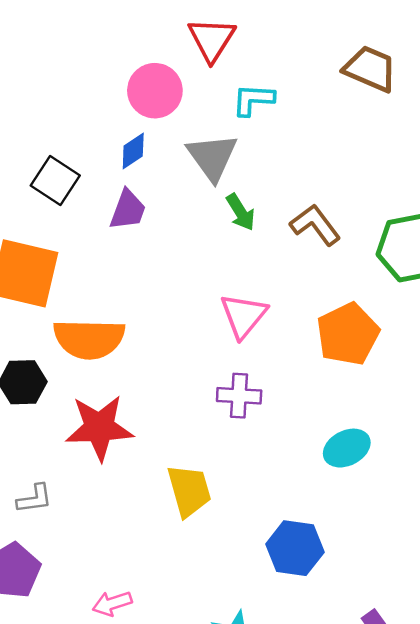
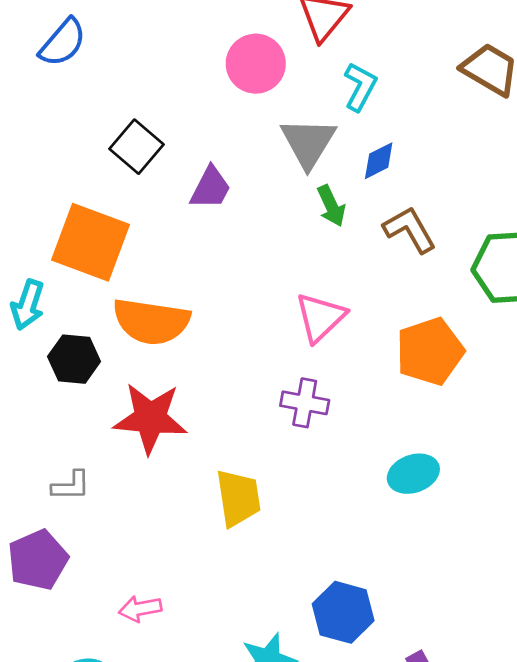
cyan L-shape: (253, 100) -> (360, 87), turned 108
blue diamond: (133, 151) -> (379, 161), moved
blue hexagon: (295, 548) -> (343, 612), moved

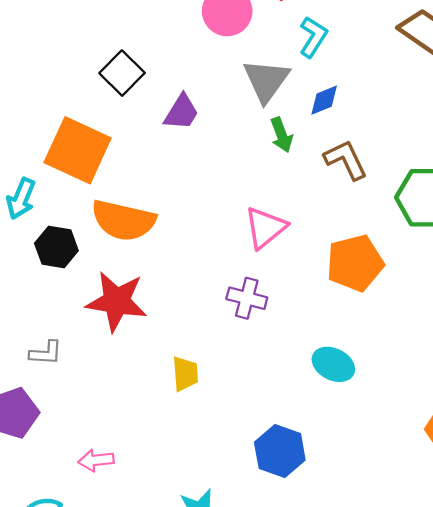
cyan ellipse: (413, 474) -> (333, 364), turned 42
yellow trapezoid: (238, 498) -> (185, 374), size x0.7
blue hexagon: (343, 612) -> (280, 451), moved

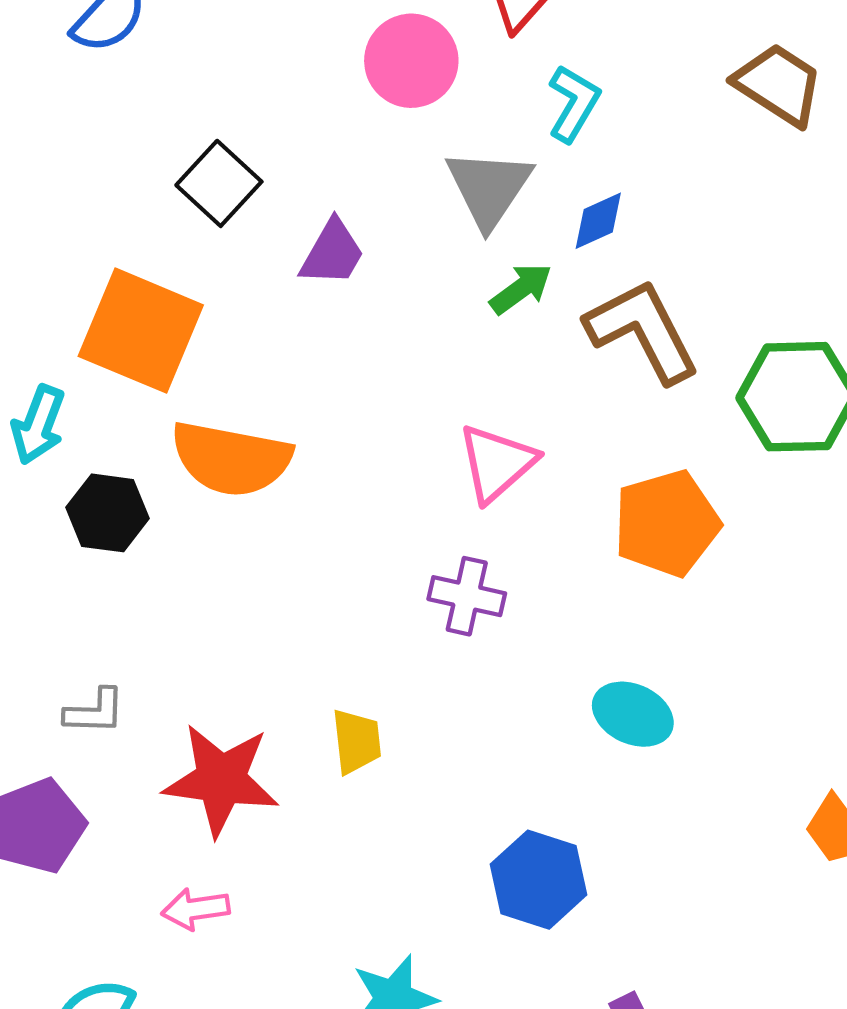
green arrow: (281, 135) -> (521, 289), turned -104
brown L-shape: (346, 160) -> (643, 331), size x1.4
red star: (117, 301) -> (221, 780), moved

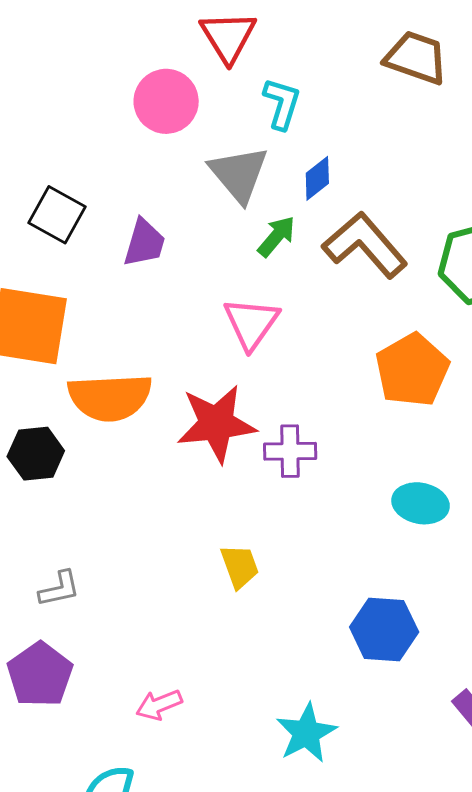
pink triangle: (497, 463) -> (251, 323), moved
red star: (221, 780) -> (216, 424), moved

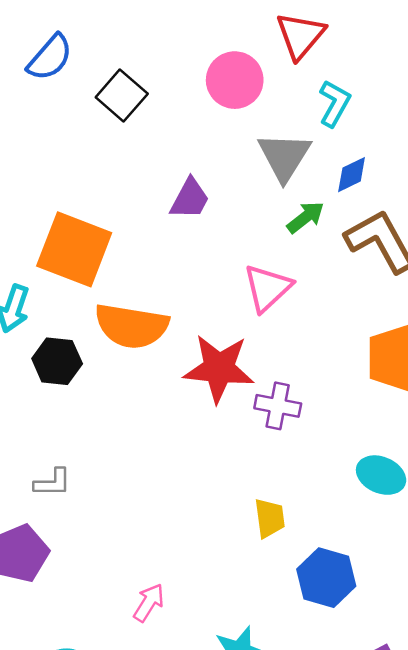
black square: (57, 215) -> (122, 96), moved
yellow trapezoid: (240, 566) -> (270, 518), moved
pink arrow: (159, 705) -> (149, 603), moved, turned 132

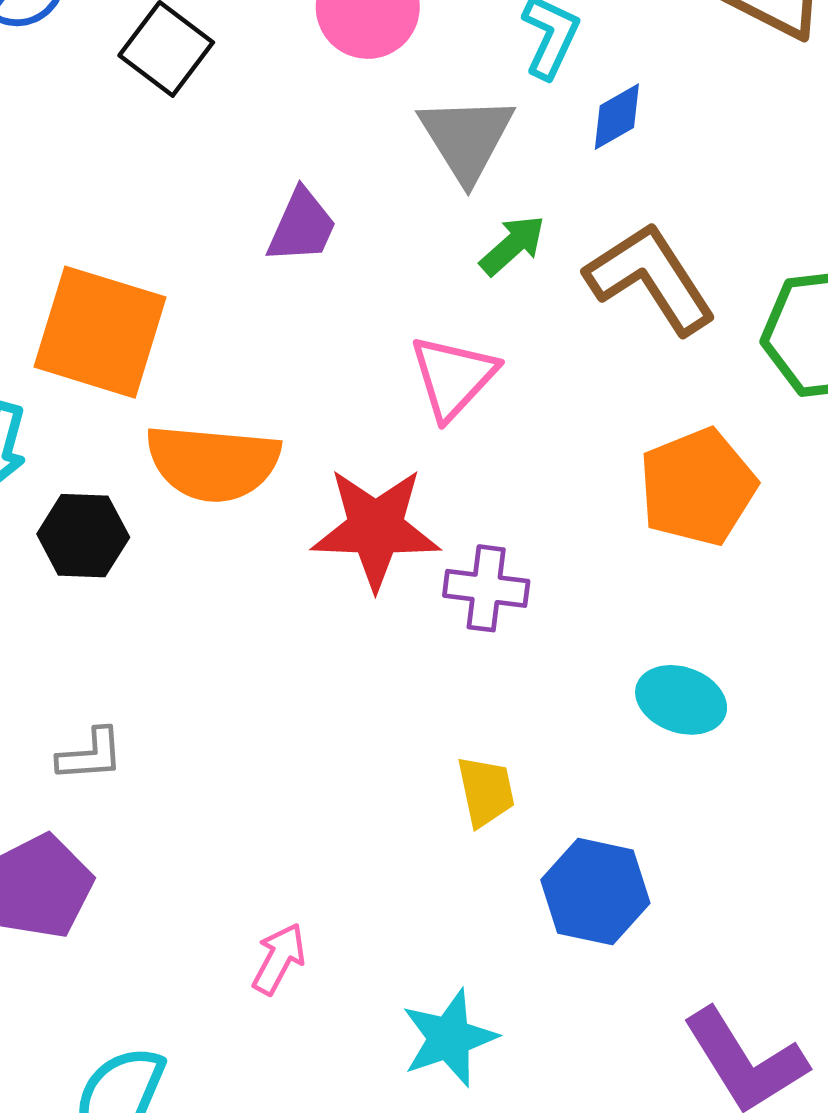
blue diamond: (352, 175) -> (617, 117), moved

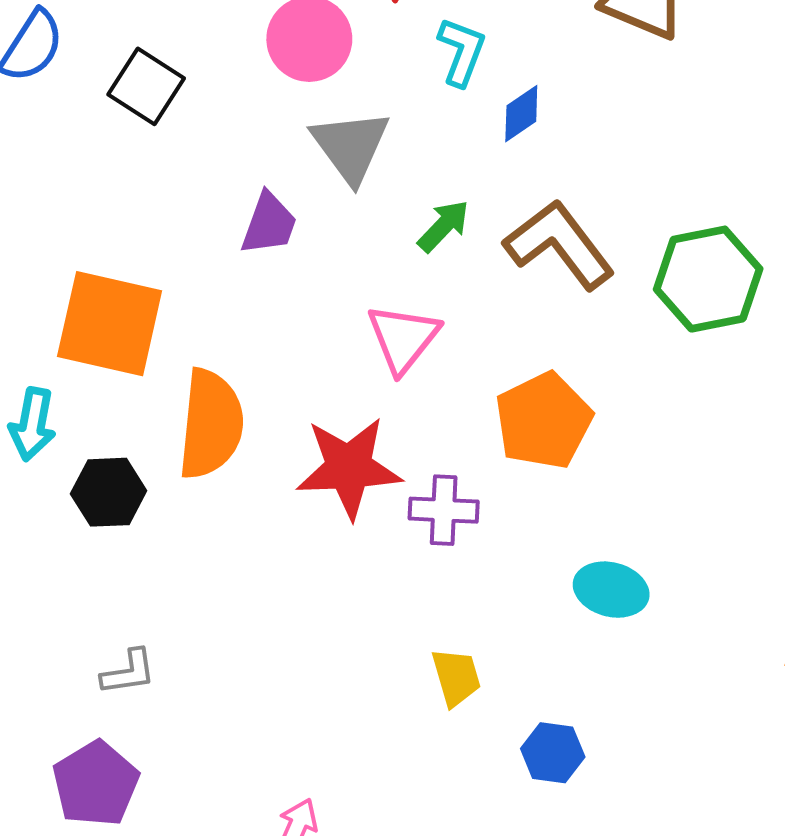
gray triangle: (467, 138) -> (351, 146), moved
orange semicircle: (213, 463) -> (211, 424), turned -85
orange pentagon: (698, 487) -> (543, 421), moved
blue hexagon: (595, 892) -> (553, 753), size x0.7

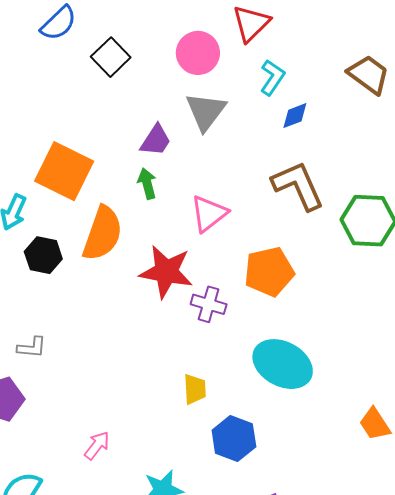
green arrow: (444, 226) -> (147, 184), moved, turned -72
cyan ellipse: (611, 590) -> (283, 364), size x1.6
blue hexagon: (553, 753) -> (234, 438), size x1.4

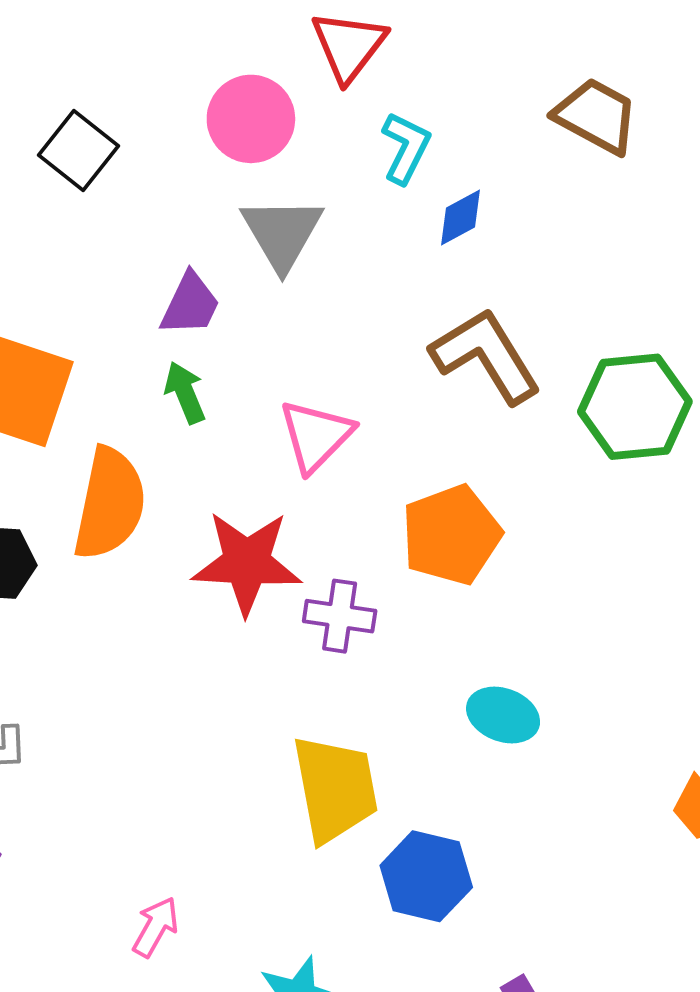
cyan ellipse: (283, 364) -> (503, 715), size x0.6
yellow trapezoid: (195, 389) -> (335, 789), size x1.8

